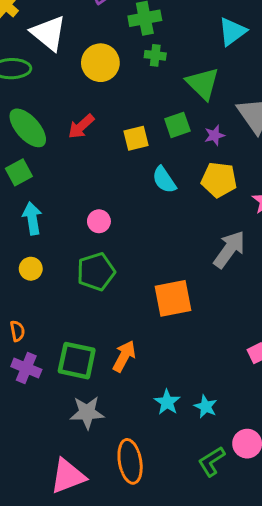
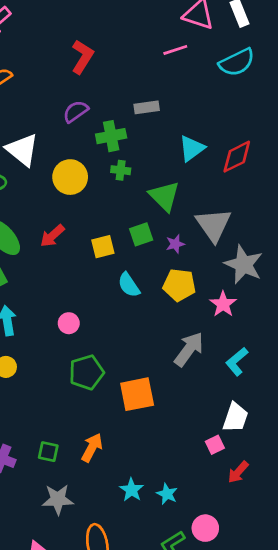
green pentagon: (96, 272) -> (86, 372), moved
green square: (77, 361) -> (48, 452), size x0.6

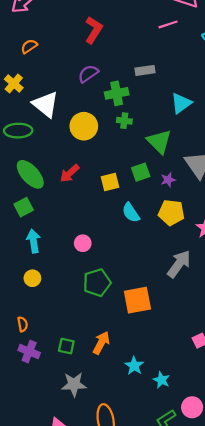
cyan star: (132, 490) -> (134, 366), moved

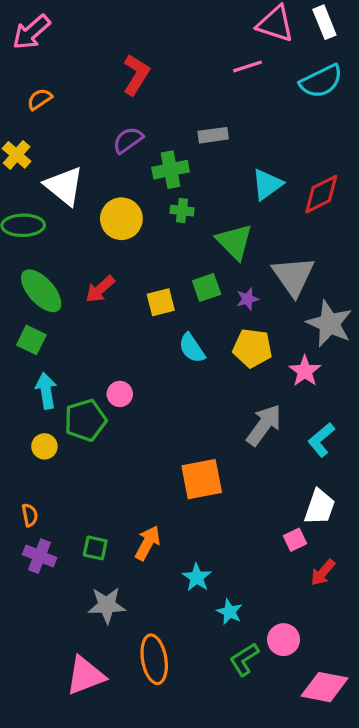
green square: (24, 207) -> (31, 340), turned -36
green pentagon: (97, 283) -> (85, 420), moved
cyan star: (161, 380) -> (229, 612), moved

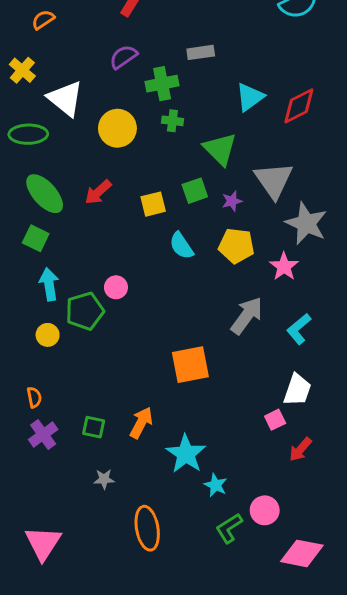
purple cross: (40, 556) -> (43, 435), turned 32
cyan star: (197, 577) -> (186, 454), size x1.5
gray star: (107, 605) -> (104, 479), size x0.6
pink triangle: (85, 676) -> (43, 543), moved, turned -36

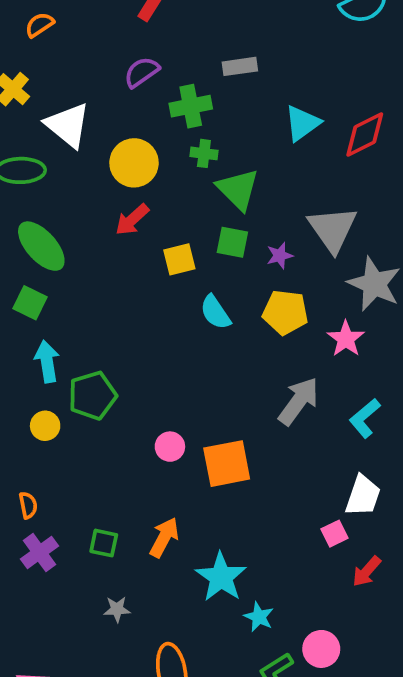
green triangle: (220, 149) -> (238, 189), moved
green square: (195, 191) -> (232, 242), turned 30
red arrow: (98, 192) -> (132, 220), moved
pink circle: (116, 287) -> (170, 447), moved

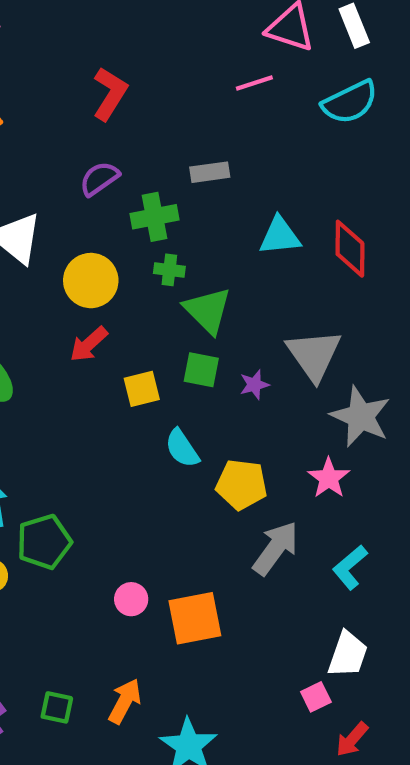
cyan triangle: (302, 123) -> (280, 236), turned 30
red diamond: (365, 135) -> (350, 249), turned -63
yellow pentagon: (285, 312) -> (242, 484), moved

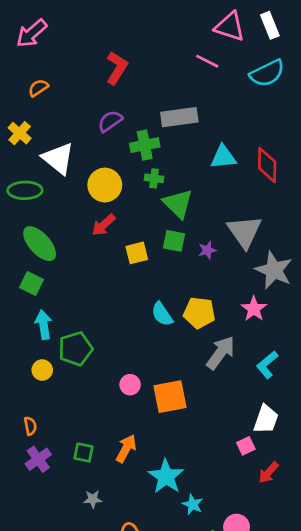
pink line: (254, 83) -> (207, 61), turned 45
gray rectangle: (210, 172) -> (179, 117), size x1.5
cyan semicircle: (182, 448) -> (162, 314), moved

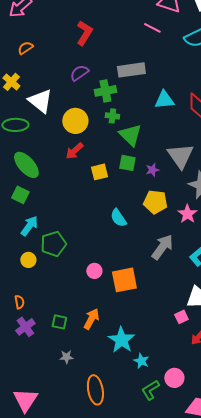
yellow pentagon: (199, 313) -> (155, 202), moved
cyan arrow: (44, 325) -> (29, 226), turned 45

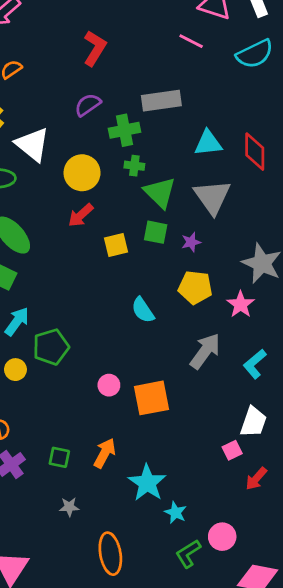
gray triangle: (180, 156) -> (212, 197), moved

